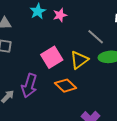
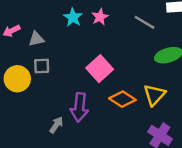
gray line: (96, 37) -> (144, 22), moved
yellow triangle: (79, 60) -> (154, 95), moved

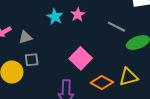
gray line: (144, 22) -> (117, 27), moved
yellow triangle: (154, 95) -> (128, 77), turned 36

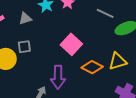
gray triangle: (25, 37) -> (25, 18), moved

